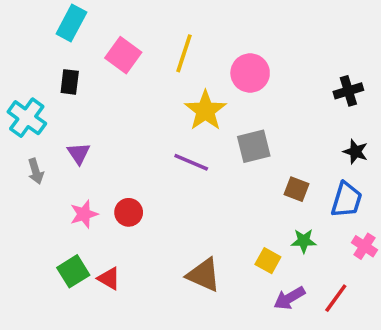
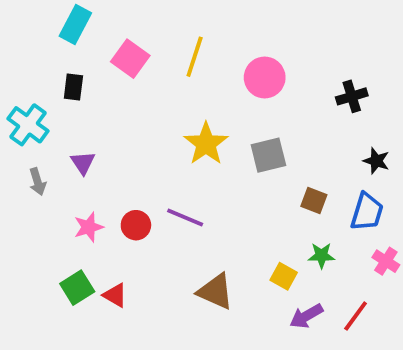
black cross: (348, 91) -> (352, 96), moved
yellow star: (205, 111) -> (206, 144), moved
purple line: (191, 162) -> (185, 218), moved

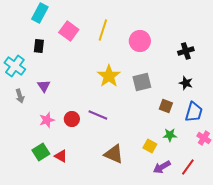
black star: (376, 161) -> (186, 83), moved

